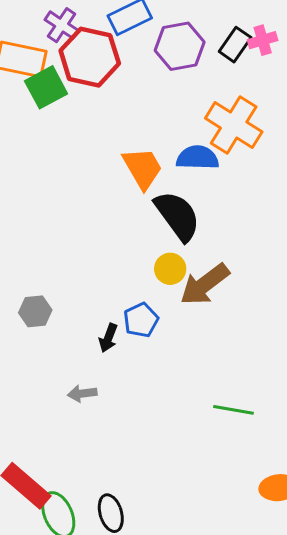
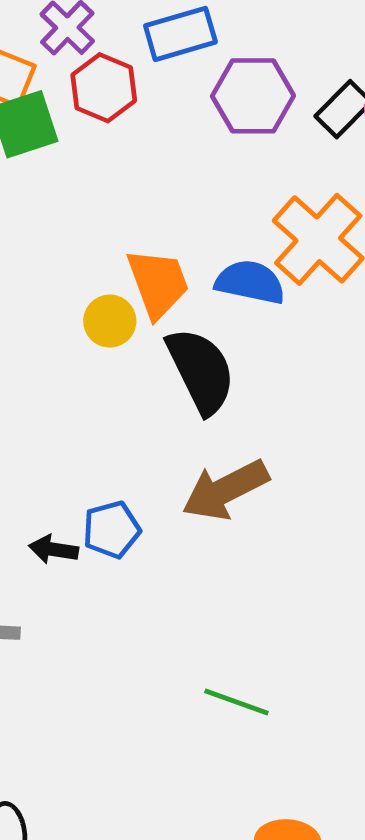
red hexagon: (90, 57) -> (104, 88), size x0.7
yellow circle: (170, 269) -> (110, 321), moved
black arrow: (108, 338) -> (54, 549), turned 68

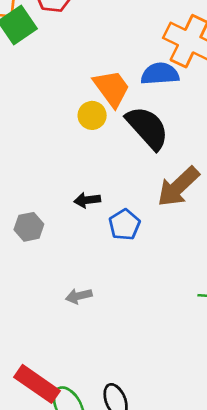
black arrow: (54, 549) -> (87, 200), moved

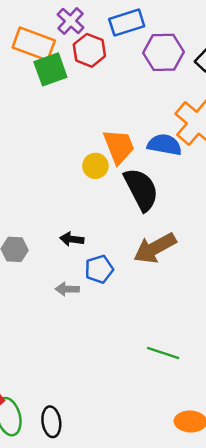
gray arrow: (79, 296) -> (67, 289), moved

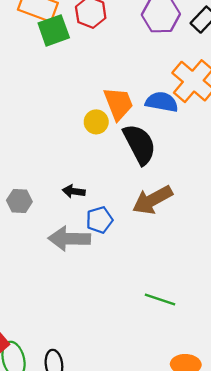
gray arrow: (67, 289) -> (69, 239), size x1.8

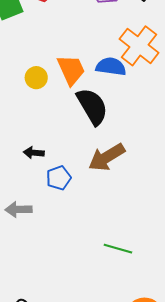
yellow circle: (96, 122) -> (36, 78), moved
gray arrow: (69, 239) -> (19, 209), moved, size x0.7

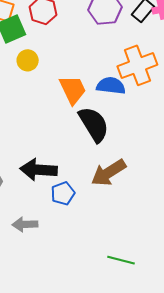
orange cross: (139, 46) -> (137, 65), turned 33
yellow circle: (36, 78) -> (28, 60), moved
black arrow: (34, 153) -> (39, 170), size x1.8

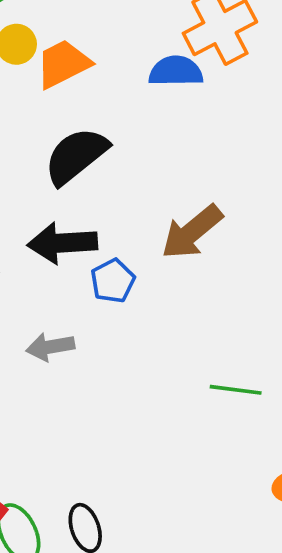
orange trapezoid: (73, 90) -> (63, 64), moved, turned -84
black semicircle: (94, 124) -> (76, 156), moved, turned -90

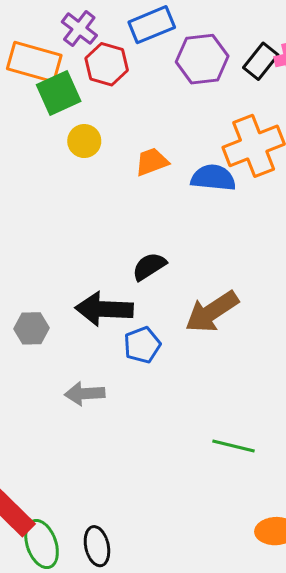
orange trapezoid: (63, 64) -> (152, 162), moved, size x0.7
black semicircle: (76, 156) -> (149, 266), moved, size x0.6

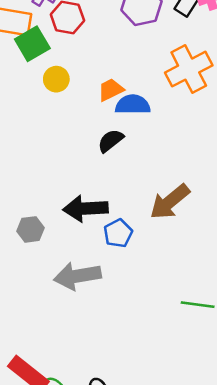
blue semicircle: (213, 178) -> (133, 105), moved
black semicircle: (149, 266) -> (111, 141), moved
gray arrow: (85, 394) -> (77, 276), size x1.5

